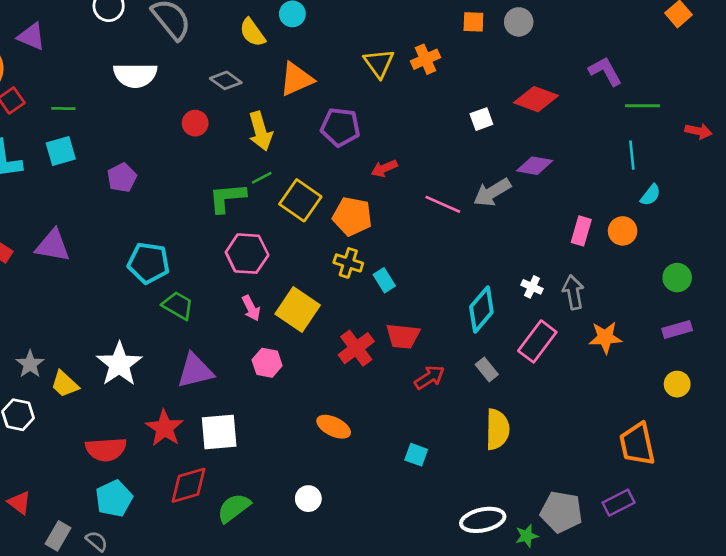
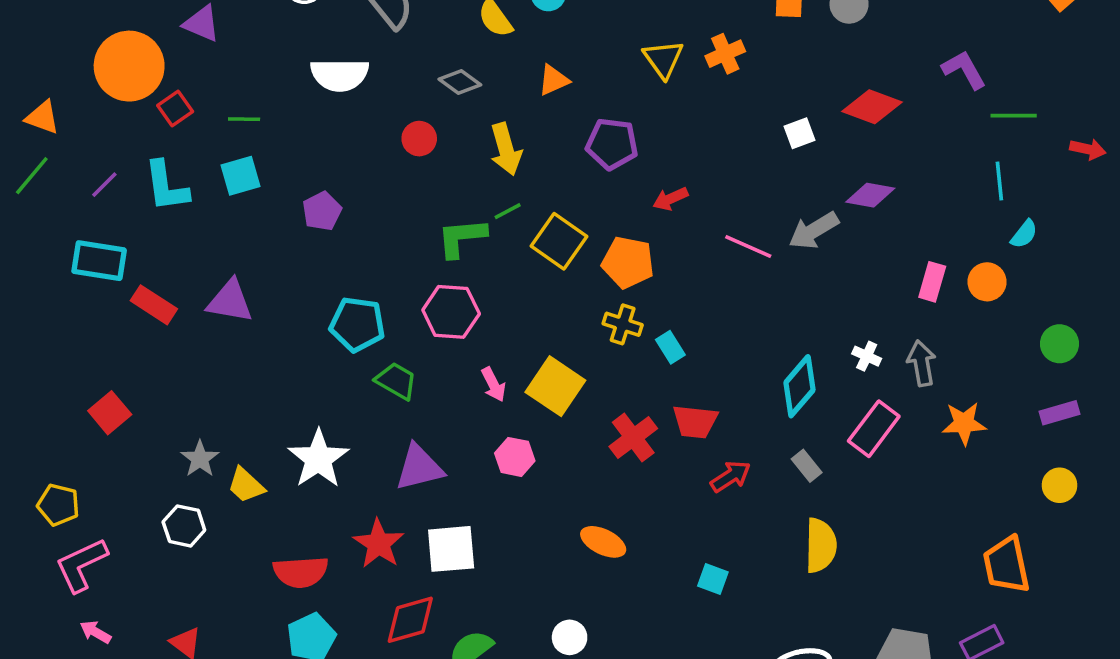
orange triangle: (296, 79) -> (554, 80), size x0.7
pink hexagon: (247, 254) -> (451, 312), moved

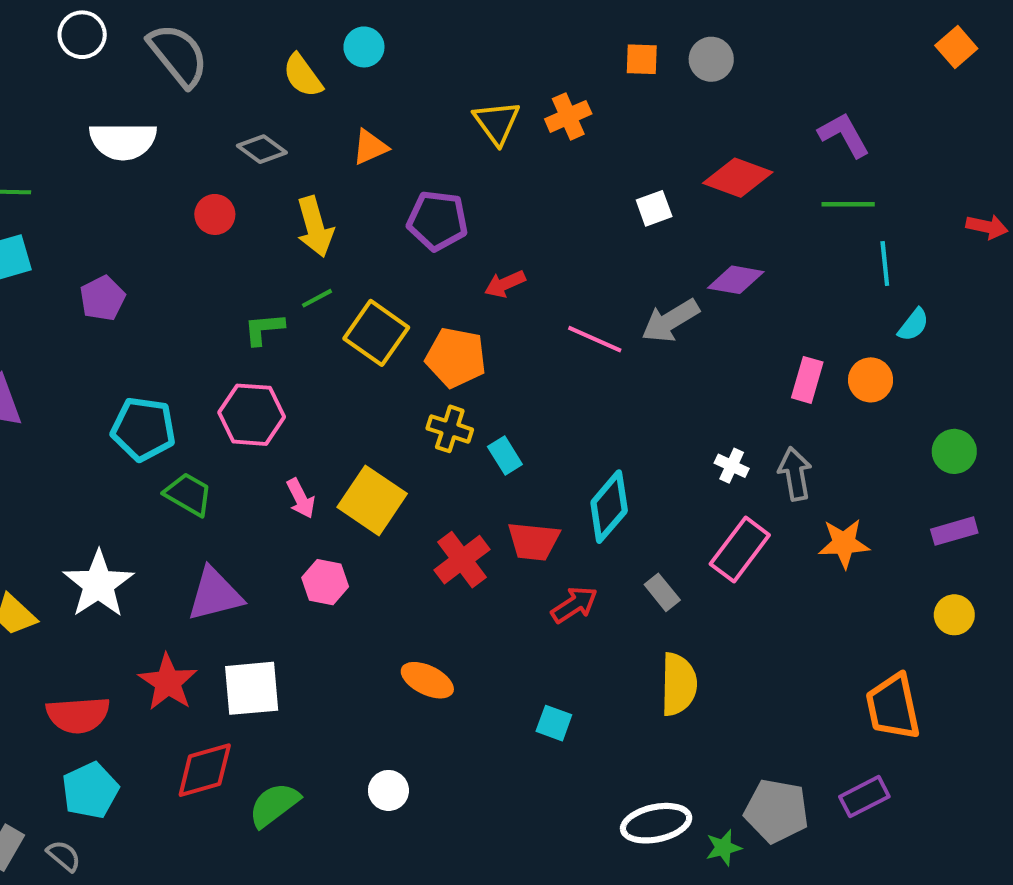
green line: (1014, 116) -> (848, 204), moved
green L-shape: (462, 238) -> (264, 329), size x0.7
cyan diamond: (799, 386) -> (609, 507), moved

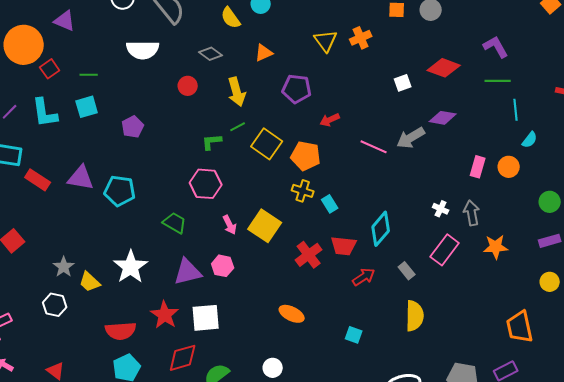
cyan pentagon: (143, 429) -> (120, 191), moved
pink hexagon: (325, 582) -> (223, 266), moved

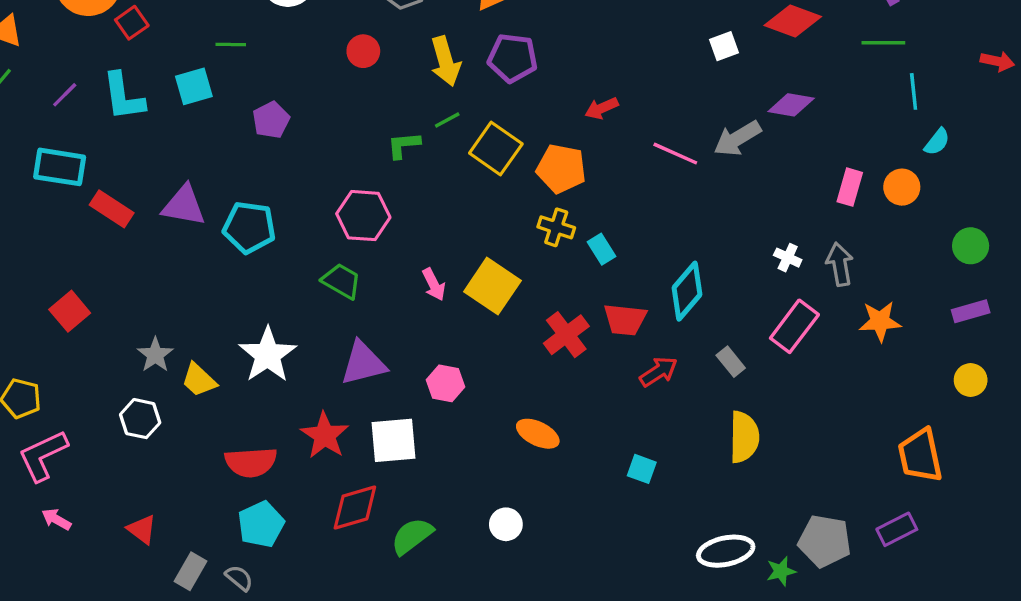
green line: (89, 75) -> (231, 44), moved
purple pentagon: (297, 89) -> (513, 58), moved
pink hexagon: (206, 184) -> (363, 216), moved
pink hexagon: (223, 266) -> (445, 383), moved

